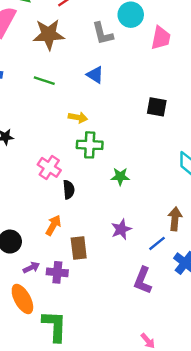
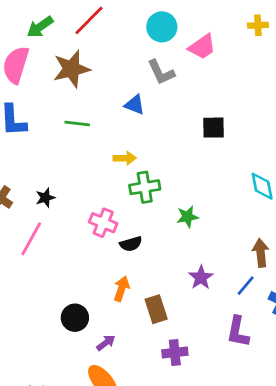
gray L-shape: (103, 34) -> (161, 72), moved
pink trapezoid: (161, 38) -> (202, 47), turned 55
black semicircle: (69, 190) -> (131, 244), turned 90
purple cross: (57, 272) -> (175, 352), moved

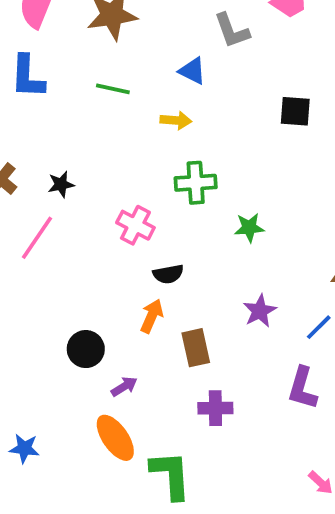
yellow arrow: (125, 158) -> (176, 120), moved
black semicircle: (131, 244) -> (168, 274), moved

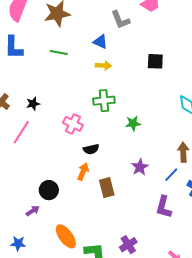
yellow arrow: (176, 120) -> (103, 66), moved
purple arrow: (124, 386) -> (33, 211), moved
purple cross: (215, 408) -> (128, 245), moved, turned -30

